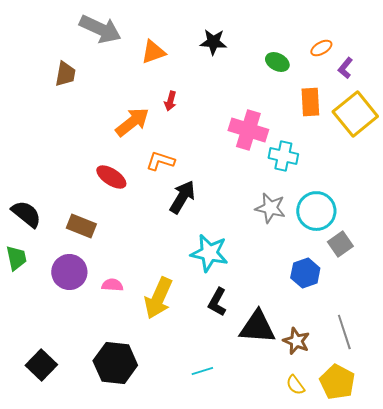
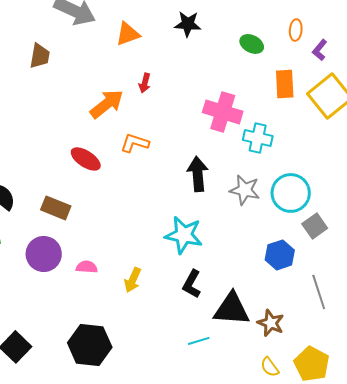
orange ellipse: (321, 48) -> (296, 30), turned -55
black arrow: (182, 197) -> (198, 174), moved, turned -36
yellow arrow: (158, 298) -> (133, 280), size x0.6
gray line: (344, 332) -> (319, 292), moved
cyan line: (202, 371) -> (199, 341), moved

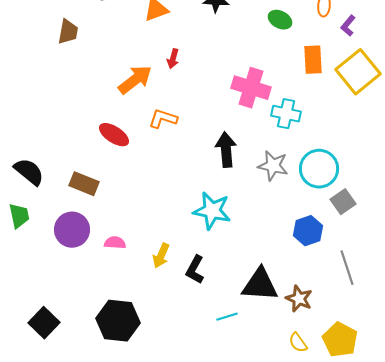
black L-shape: (192, 284) -> (195, 270), moved

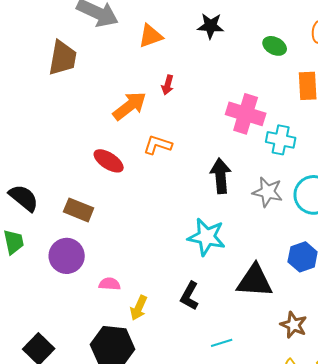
brown trapezoid: (68, 32) -> (63, 58), size x1.4
pink semicircle: (115, 243) -> (110, 284), moved
yellow arrow: (161, 256) -> (139, 308), moved
black triangle: (260, 285) -> (255, 281), moved

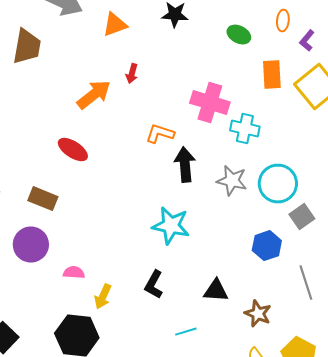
orange L-shape: (158, 145) -> (160, 134), moved
black triangle: (255, 281) -> (216, 291), moved, size x0.7

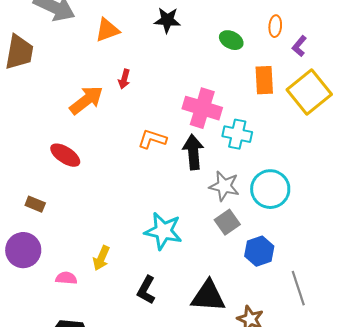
black arrow: (185, 165) -> (193, 152), moved
brown rectangle: (43, 199) -> (35, 204), size x0.7
gray square: (302, 217) -> (227, 222), moved
black triangle: (216, 291) -> (208, 296), size x1.4
yellow arrow: (103, 297) -> (101, 258), moved

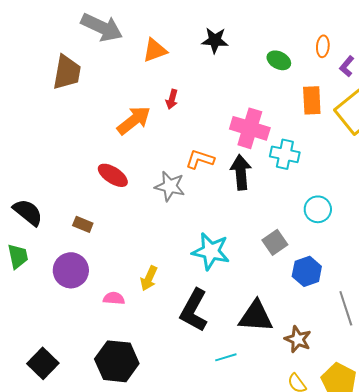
gray star: (224, 186) -> (170, 186), moved
cyan circle: (270, 189) -> (318, 209), size x0.7
black L-shape: (146, 290) -> (194, 310), size x1.5

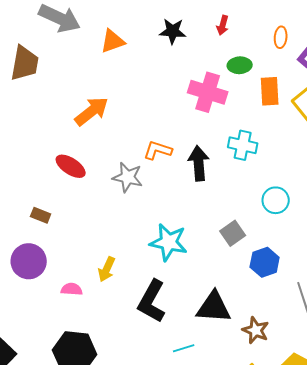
green ellipse: (279, 60) -> (240, 65), moved, turned -30
red arrow: (172, 99) -> (223, 25), moved
pink cross: (250, 128) -> (208, 92), moved

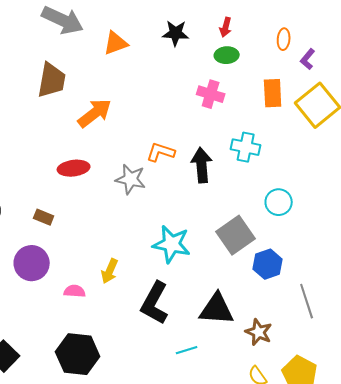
brown trapezoid: (25, 63) -> (52, 80), moved
green ellipse: (240, 65) -> (227, 55), moved
pink cross: (208, 92) -> (211, 94), size x0.7
red ellipse: (71, 166) -> (74, 168), turned -40
gray square: (233, 233) -> (236, 235), size x1.5

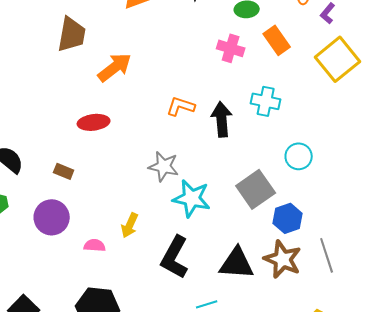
orange rectangle: (273, 93) -> (277, 40), moved, turned -32
gray star: (131, 179) -> (164, 166), moved
brown star: (259, 332) -> (283, 259), moved, size x1.4

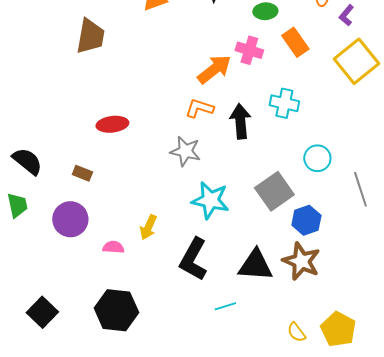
orange arrow: (115, 67) -> (214, 69), moved
gray star: (164, 166) -> (185, 151), moved
gray line: (327, 255) -> (360, 189), moved

